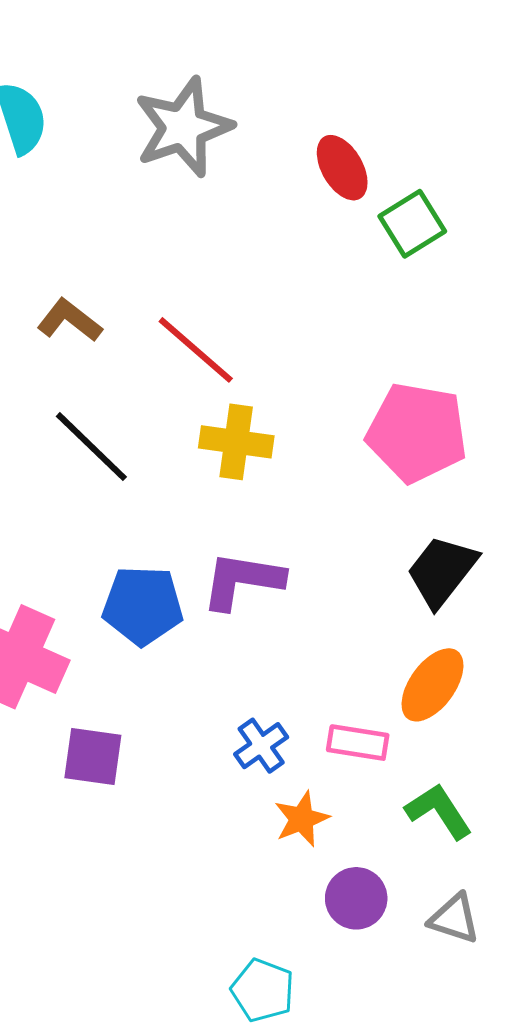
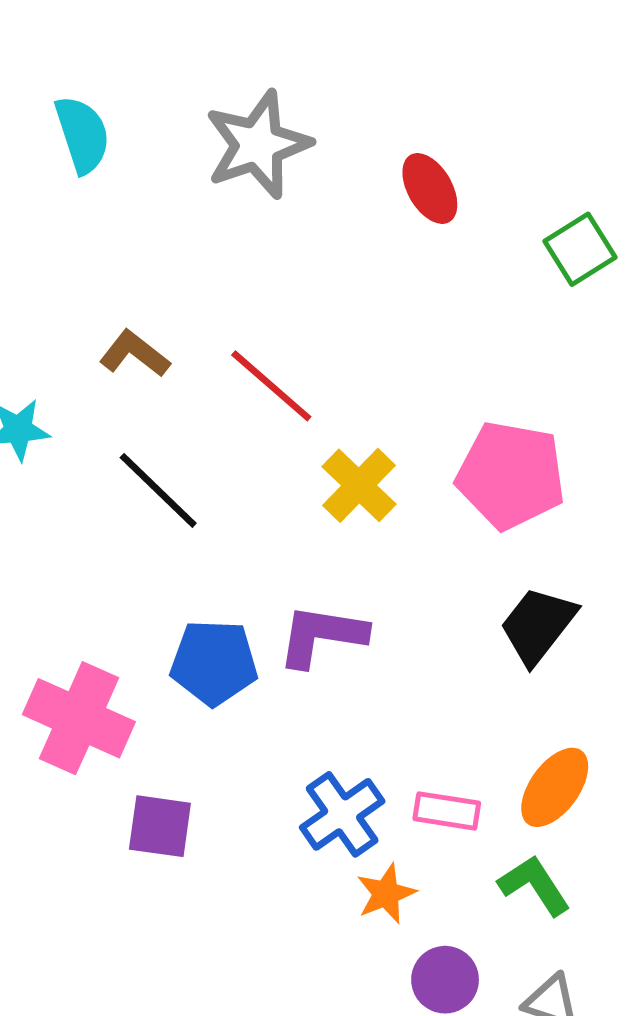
green square: (412, 224) -> (580, 249), moved
yellow cross: (236, 442) -> (359, 485), moved, turned 36
orange ellipse: (432, 685) -> (555, 787), moved
blue cross: (261, 746) -> (342, 814), size x1.4

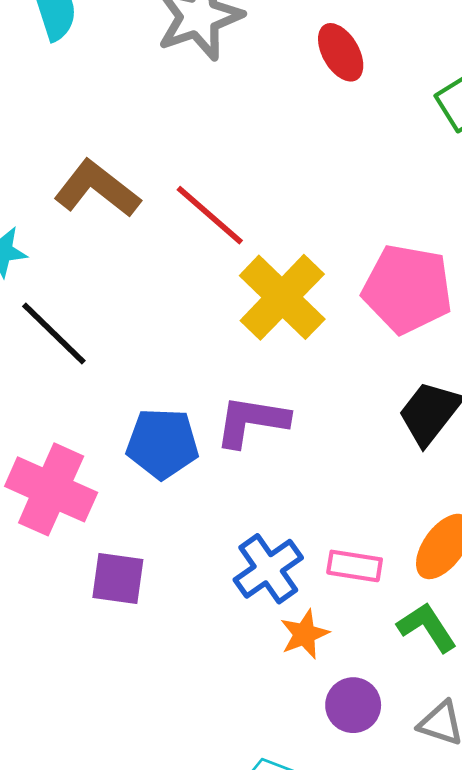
brown L-shape: (135, 354) -> (97, 189), size x1.5
yellow cross: (359, 485) -> (282, 297), size x1.4
black line: (158, 490) -> (54, 333), moved

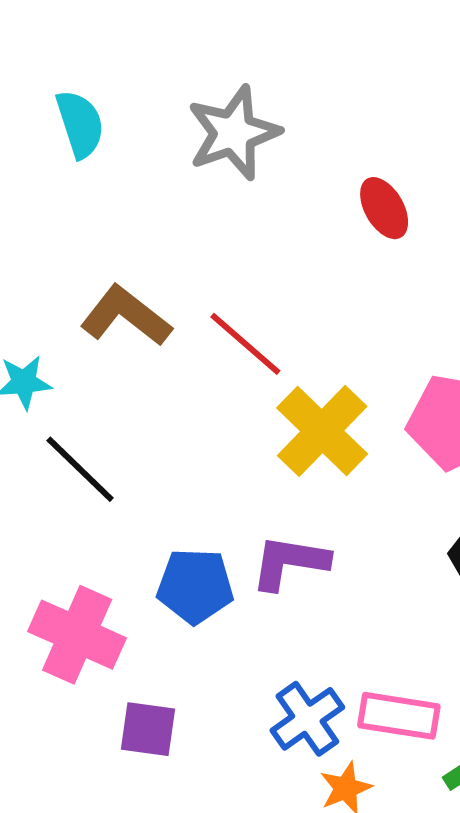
red ellipse: (341, 52) -> (384, 208), moved
pink rectangle: (355, 566) -> (399, 716), size x1.4

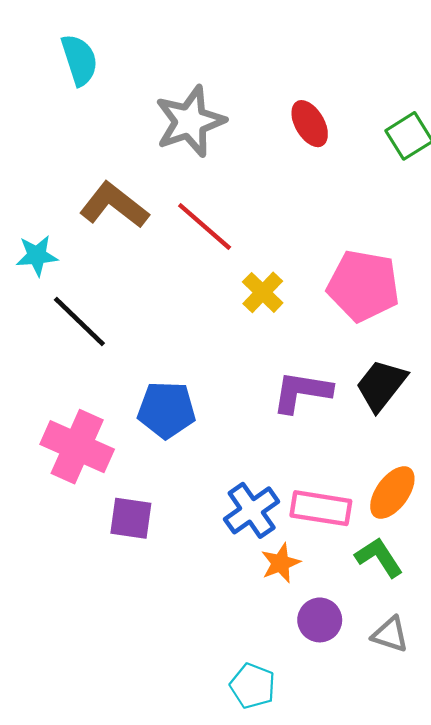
gray star: (234, 133) -> (190, 121), moved
yellow cross: (322, 431) -> (263, 292), size x0.6
purple L-shape: (290, 562) -> (302, 392), moved

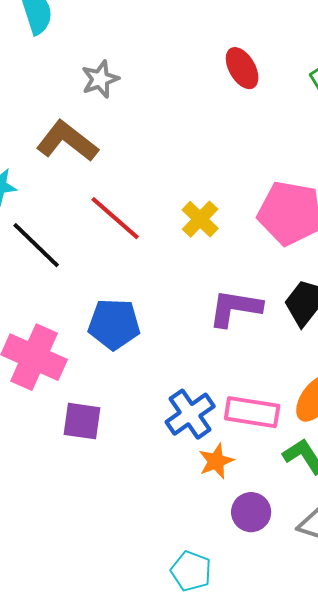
gray star: (190, 121) -> (100, 79), moved, size x0.6
red line: (205, 226) -> (115, 218), moved

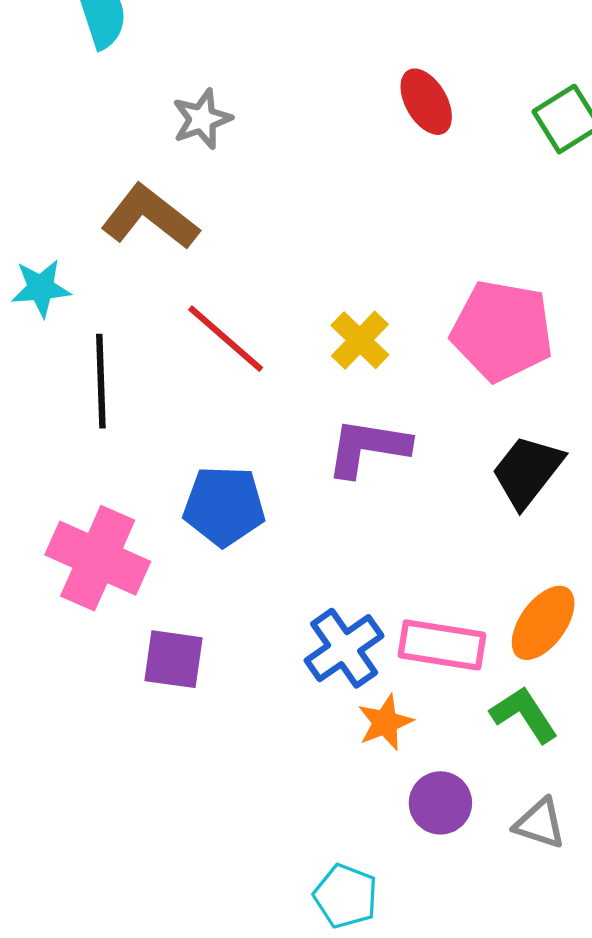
black line: (36, 245) -> (101, 381), turned 44
purple L-shape: (235, 308) -> (368, 448), moved

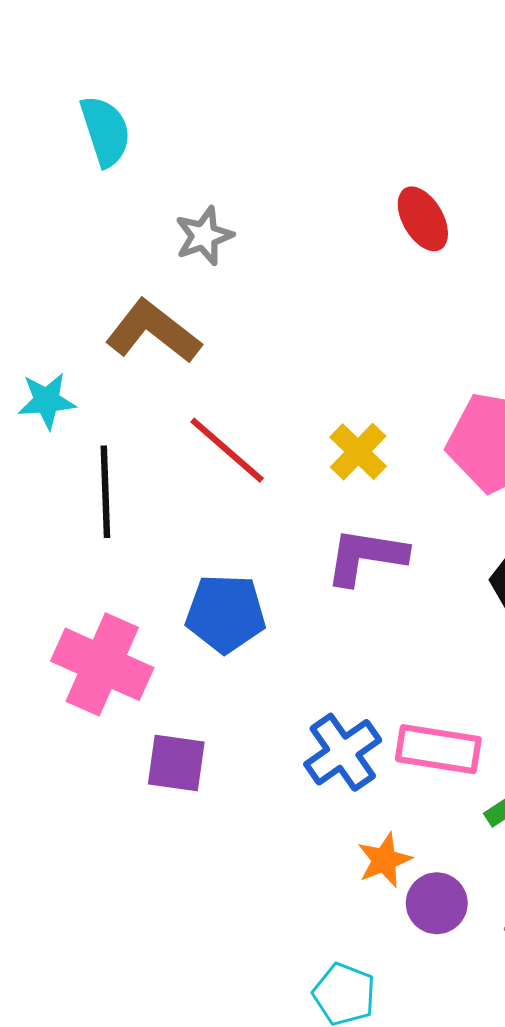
orange star: (385, 722) -> (384, 860), moved

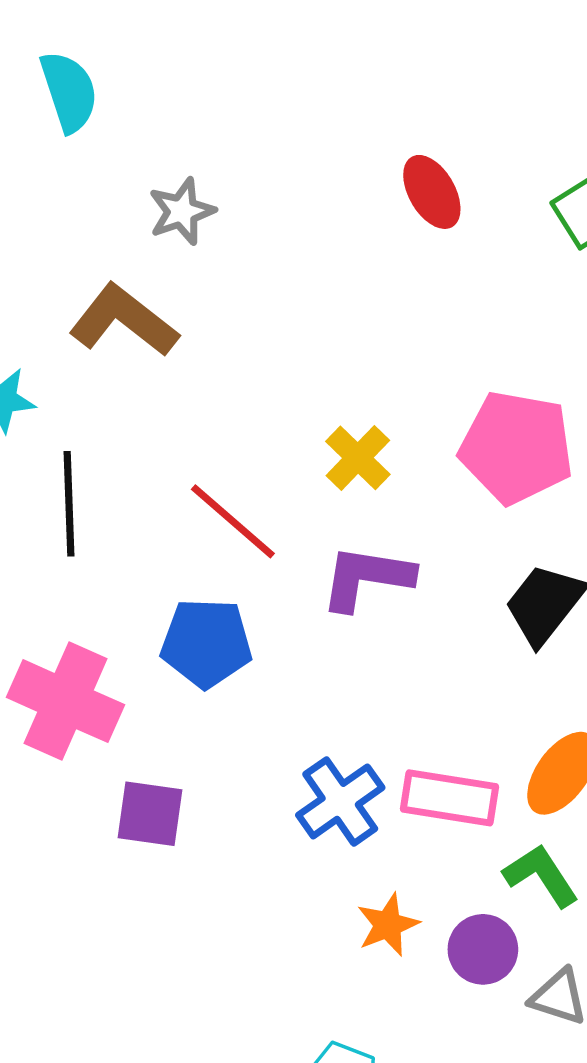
red line: (227, 450) -> (233, 521), moved
purple circle: (437, 903) -> (483, 949), moved

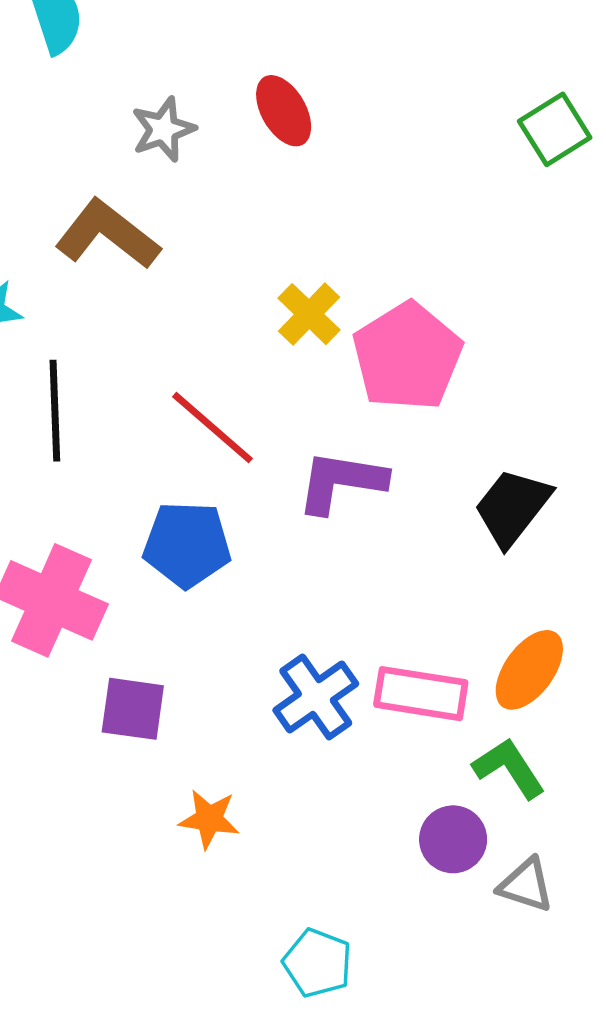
red ellipse: (432, 192) -> (284, 111), moved
pink pentagon: (516, 447) -> (407, 356), moved, turned 30
yellow cross: (358, 458) -> (309, 314), moved
orange star: (388, 925) -> (209, 819), moved, turned 30

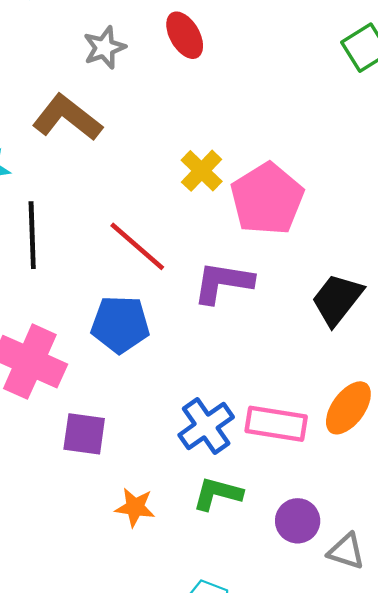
green L-shape: (509, 768) -> (217, 494), moved, turned -42

